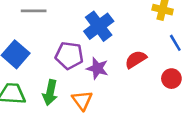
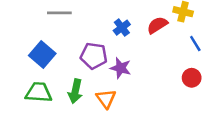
blue cross: (99, 26) -> (122, 28), size x0.6
red semicircle: (136, 59) -> (157, 25), moved

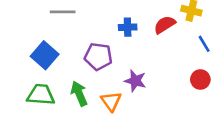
blue cross: (122, 28) -> (128, 27), turned 35
purple star: (121, 68) -> (135, 81), moved
green arrow: (75, 91) -> (79, 94), turned 145

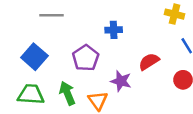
red semicircle: (165, 25) -> (149, 62), moved
purple pentagon: (98, 57) -> (86, 58), turned 30

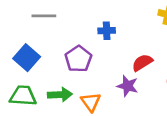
purple star: (121, 81) -> (128, 86), moved
green arrow: (67, 93) -> (60, 95), turned 110

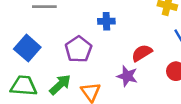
green arrow: (60, 95) -> (60, 85), turned -40

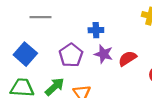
purple star: (127, 76) -> (104, 54), moved

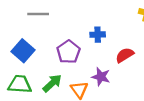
blue cross: (96, 30) -> (98, 35), moved
purple star: (104, 54) -> (101, 77), moved

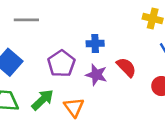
red semicircle: (125, 55) -> (126, 67), turned 78
purple star: (101, 77) -> (96, 75), moved

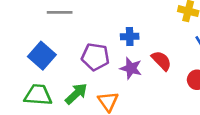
purple pentagon: (61, 64) -> (95, 57), turned -30

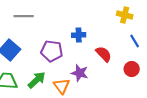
purple star: (131, 68) -> (80, 73), moved

